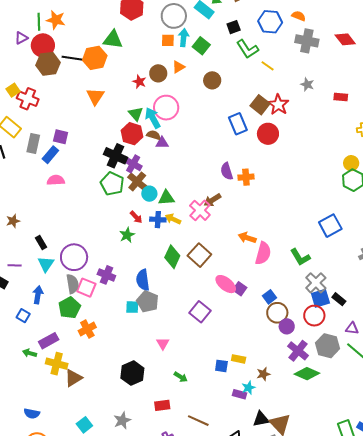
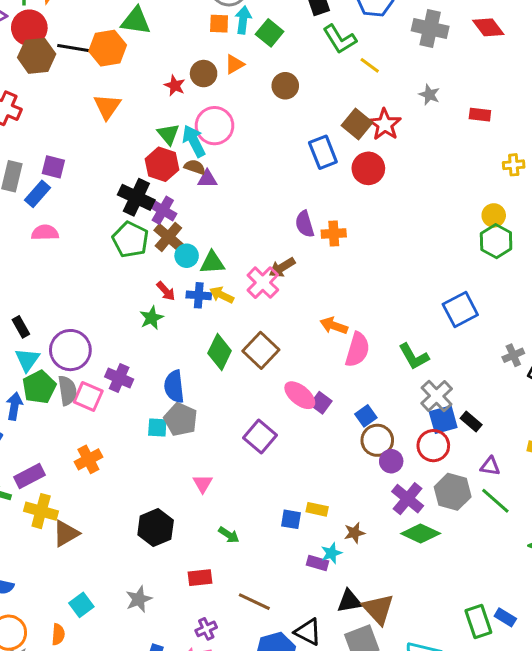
green pentagon: (69, 308) -> (39, 387), moved

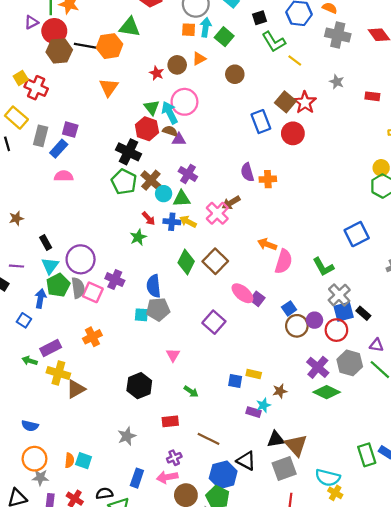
purple cross: (163, 210) -> (188, 174), moved
gray pentagon: (181, 419) -> (158, 309), turned -30
purple circle: (391, 461) -> (314, 320), moved
cyan square: (81, 605) -> (84, 461), moved, turned -35

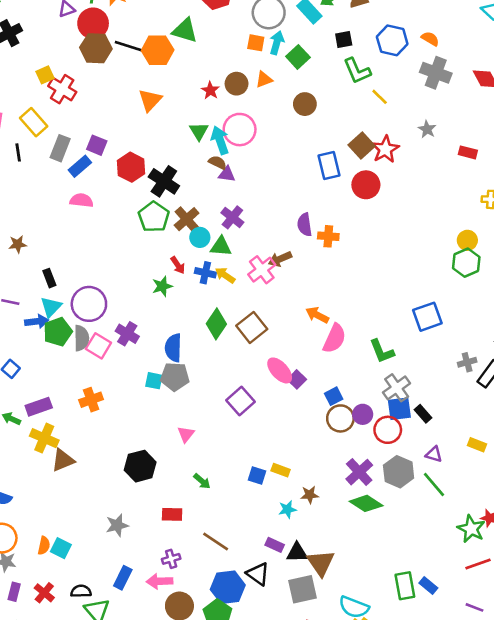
red hexagon: (147, 129) -> (131, 167), moved
blue arrow: (40, 299) -> (37, 321), moved, turned 66
purple rectangle: (254, 412) -> (275, 545), moved

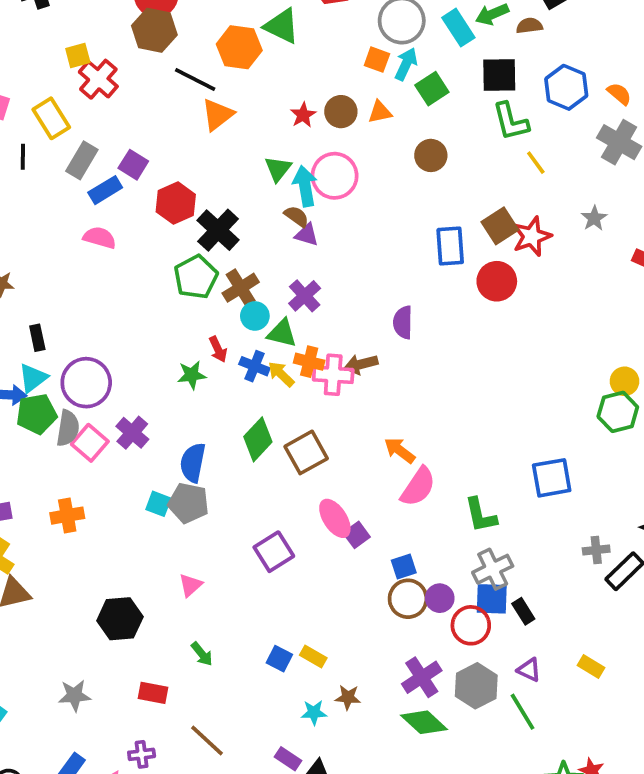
black square: (344, 39) -> (499, 75), size x1.5
black line: (130, 47) -> (195, 79), moved
orange cross: (328, 236) -> (309, 362), moved
pink cross: (262, 270) -> (333, 375), turned 32

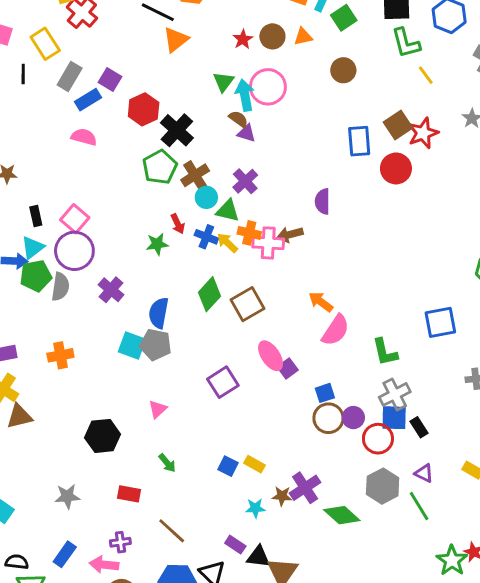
pink square: (90, 443) -> (75, 219), moved
cyan square: (158, 504) -> (132, 345), size x1.4
purple cross: (422, 677) -> (305, 488), moved

